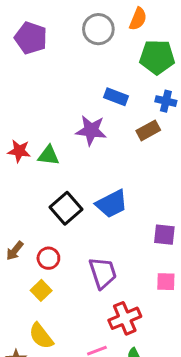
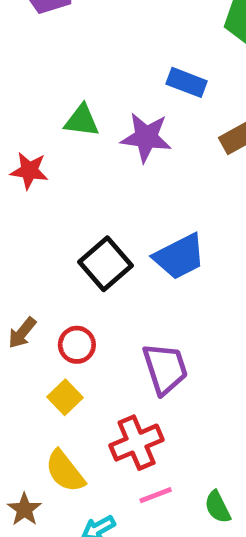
green triangle: (48, 155) -> (82, 121), moved
red cross: (125, 318) -> (137, 443), moved

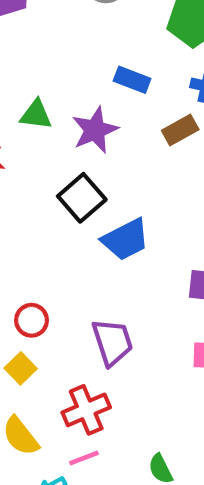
purple star: (146, 137) -> (95, 130), turned -30
black square: (106, 264) -> (82, 198), moved
pink line: (156, 495) -> (84, 458), moved

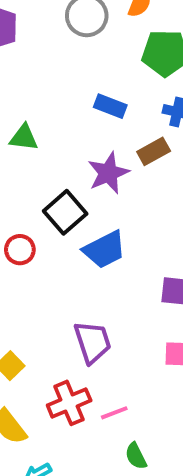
purple star: (95, 130) -> (108, 173), moved
red circle: (32, 320) -> (20, 250), moved
pink line: (84, 458) -> (114, 413), moved

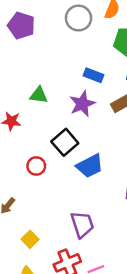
purple star: (108, 173) -> (82, 104), moved

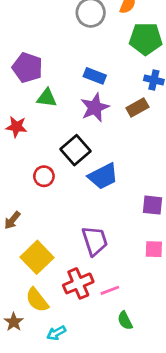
purple pentagon: (21, 26) -> (27, 68), moved
blue rectangle: (93, 75) -> (95, 76), moved
yellow square: (30, 239) -> (37, 257), size x1.6

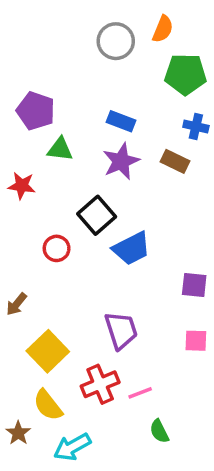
brown rectangle: (137, 107) -> (175, 161), turned 55
cyan arrow: (56, 333) -> (72, 447), size x1.5

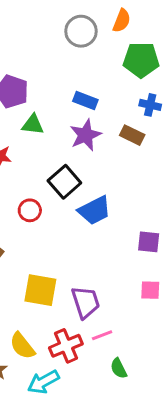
purple trapezoid: (121, 330) -> (85, 302), moved
yellow square: (48, 351) -> (40, 290), moved, turned -36
red cross: (100, 384) -> (66, 346), moved

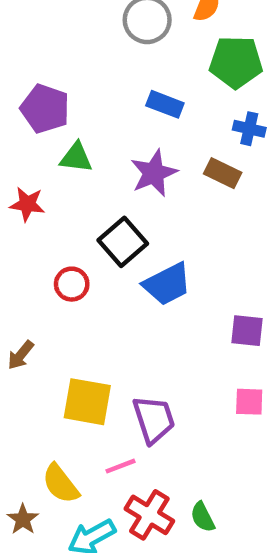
blue rectangle: (85, 100) -> (165, 104), moved
pink line: (102, 335) -> (121, 466), moved
red cross: (66, 346) -> (149, 515), moved, turned -36

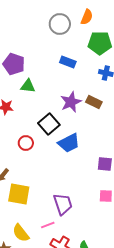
purple star: (154, 173) -> (71, 102), moved
brown rectangle: (223, 173) -> (94, 102), moved
yellow square: (87, 402) -> (19, 194), moved

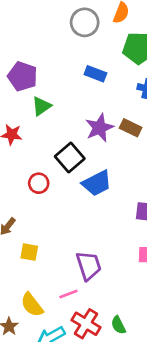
green triangle: (28, 86) -> (41, 106), turned -42
yellow square: (19, 194) -> (29, 252), size x0.6

